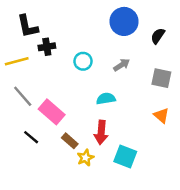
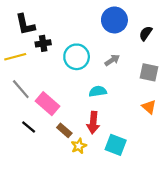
cyan circle: (83, 61) -> (77, 57), size x1.5

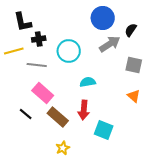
gray arrow: (112, 60) -> (110, 44), moved, size x1.5
gray line: (21, 89) -> (37, 65), moved, turned -42
brown rectangle: (64, 130) -> (58, 117), size x1.5
yellow star: (79, 146) -> (63, 148), moved

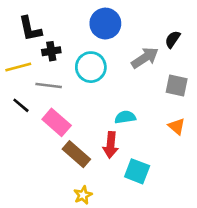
blue circle: (103, 18) -> (105, 24), moved
cyan semicircle: (88, 82) -> (125, 117), moved
black line: (26, 114) -> (21, 105), moved

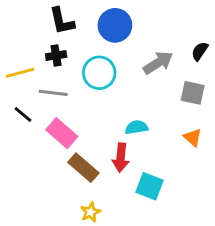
black L-shape: (30, 29) -> (62, 21), moved
black semicircle: (173, 39) -> (200, 51), moved

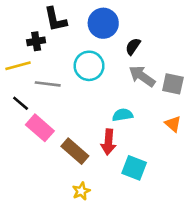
black semicircle: (200, 51) -> (133, 46), moved
black cross: (56, 56) -> (36, 41), moved
gray arrow: (158, 63) -> (142, 76), moved, turned -112
pink rectangle: (62, 133) -> (40, 128), moved

